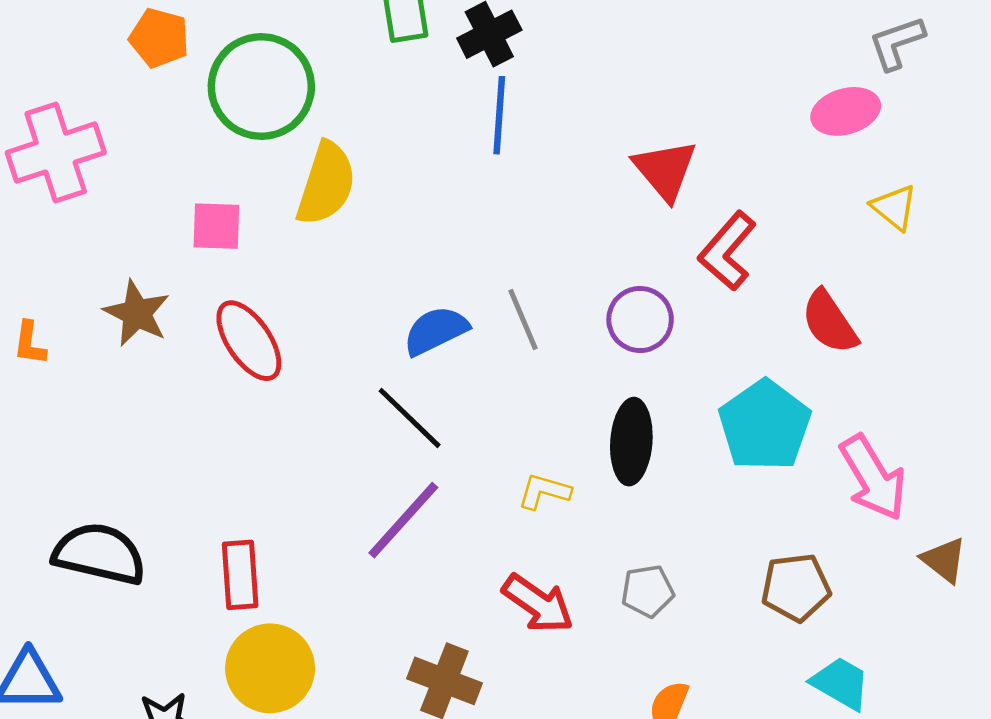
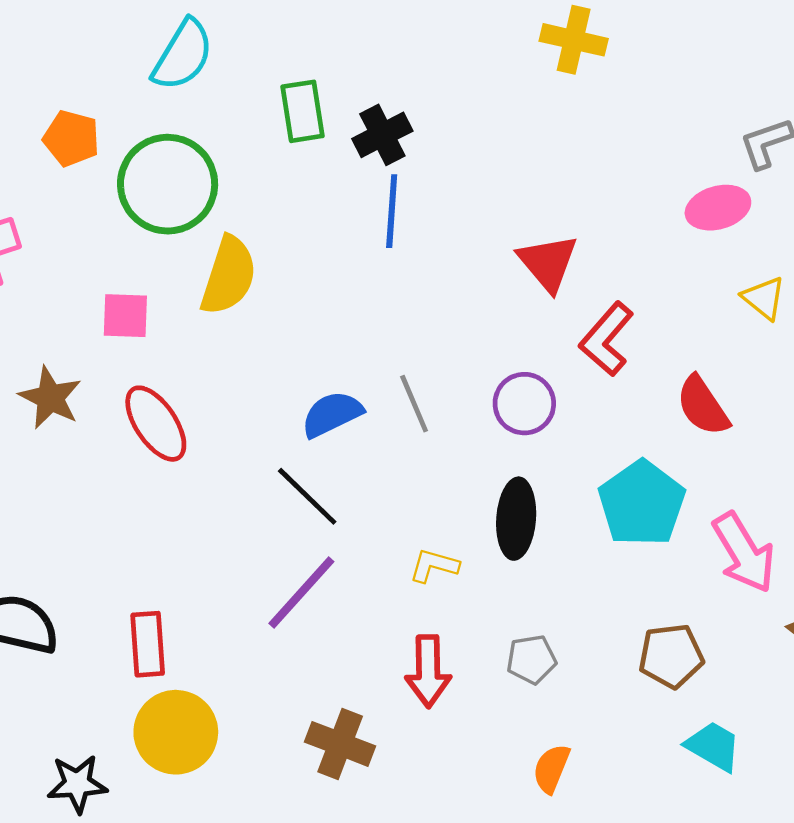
red arrow: (538, 604) -> (428, 671), turned 54

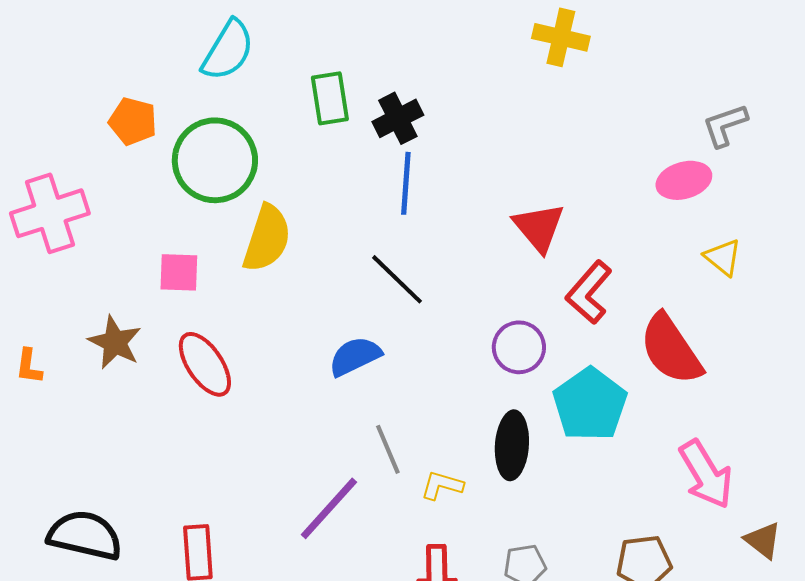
gray line: (414, 404) -> (388, 449), moved
red semicircle: (703, 406) -> (671, 349), size x1.4
black line: (307, 496) -> (397, 279), moved
cyan pentagon: (642, 503) -> (590, 404), moved

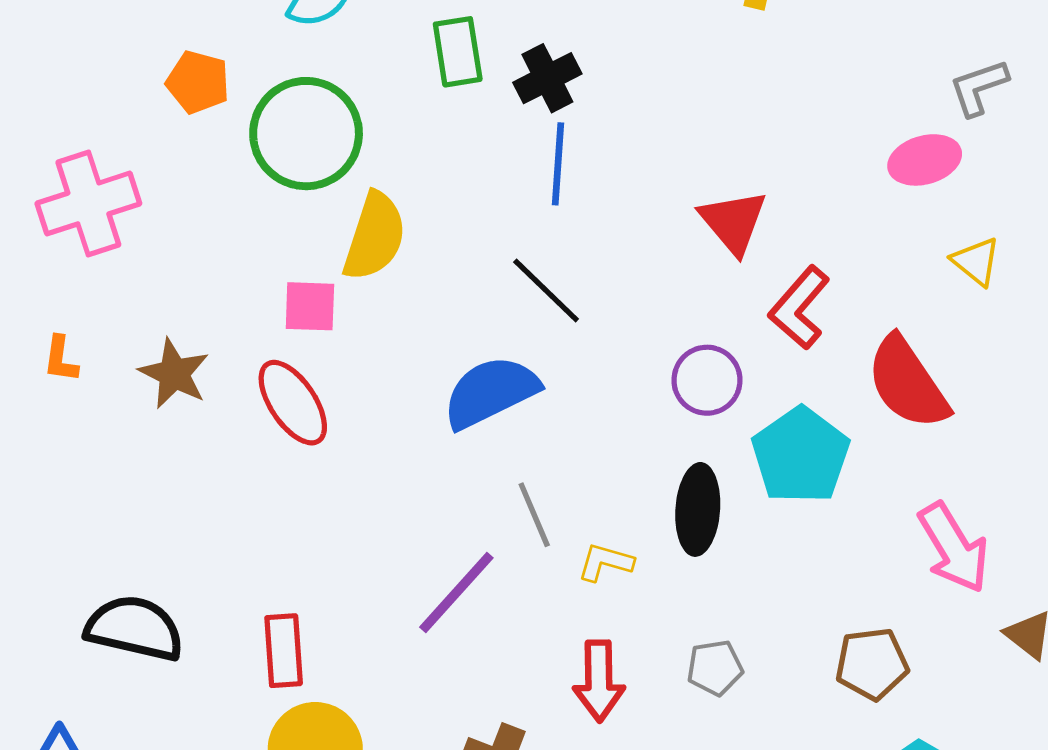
pink square: (179, 272) -> (310, 306), moved
blue semicircle: (355, 356) -> (491, 392), size x1.4
orange L-shape: (29, 366) -> (61, 359), moved

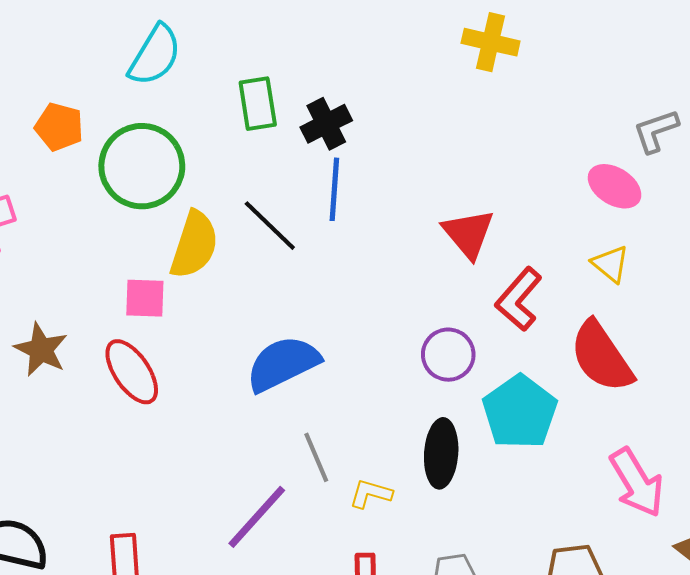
pink ellipse: (925, 160) -> (615, 186), turned 48
yellow triangle: (976, 262) -> (610, 264), moved
black line: (546, 291) -> (270, 226), moved

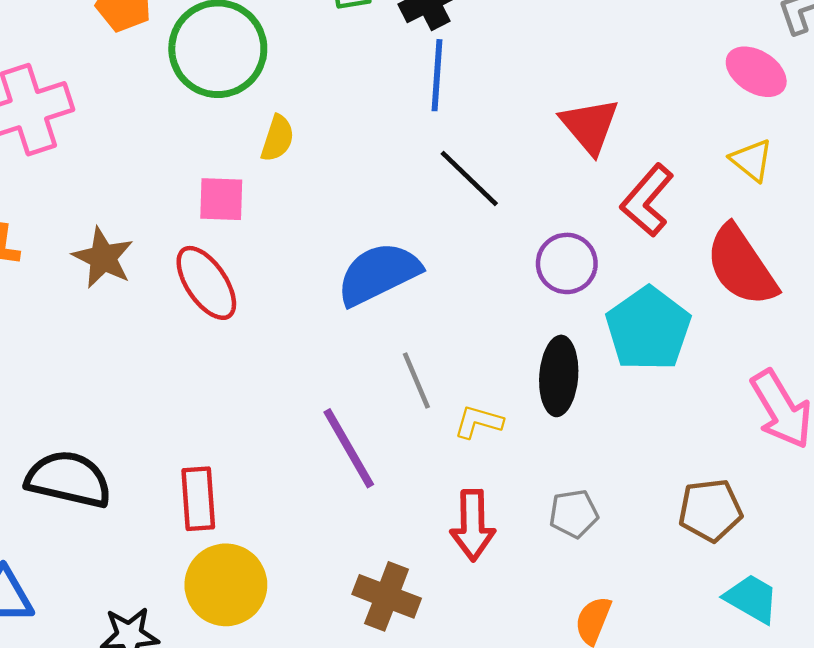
black line: (270, 226) -> (469, 178), moved
yellow semicircle: (194, 245) -> (278, 138), size x0.6
purple line: (257, 517) -> (349, 448), turned -72

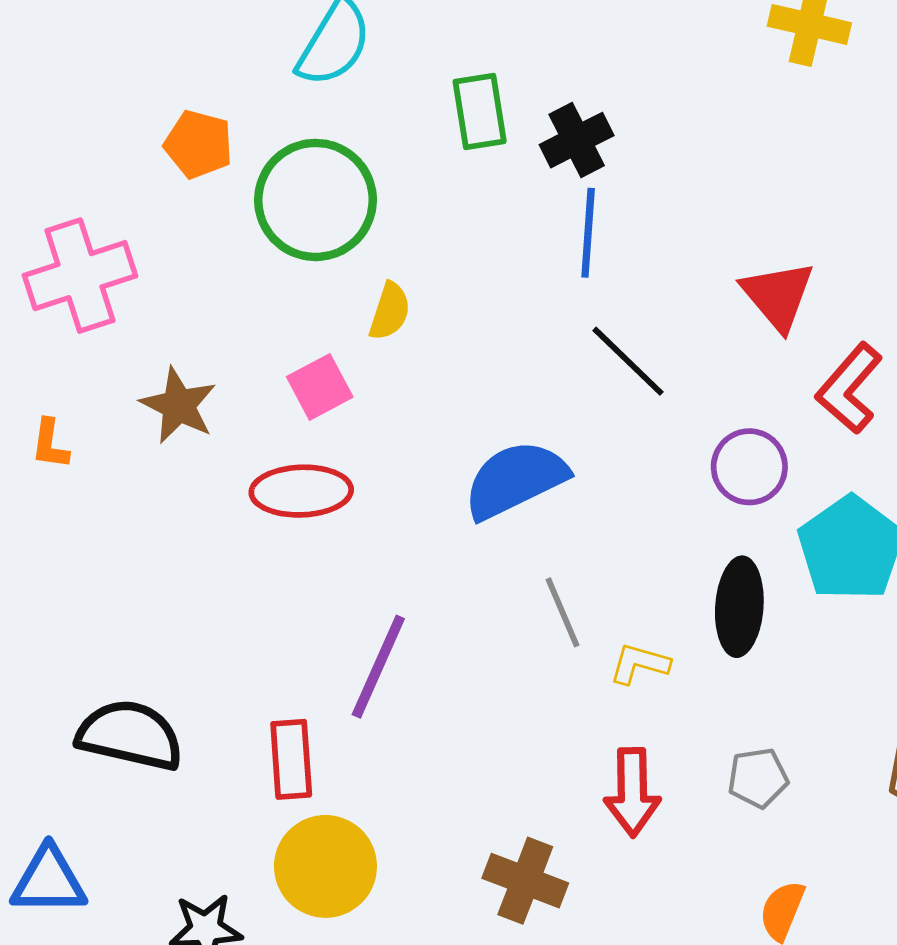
pink square: (221, 199) -> (320, 387), turned -30
brown star: (103, 258) -> (178, 405), moved
red ellipse: (206, 283) -> (301, 491), turned -58
purple line: (349, 448) -> (378, 667), moved, turned 54

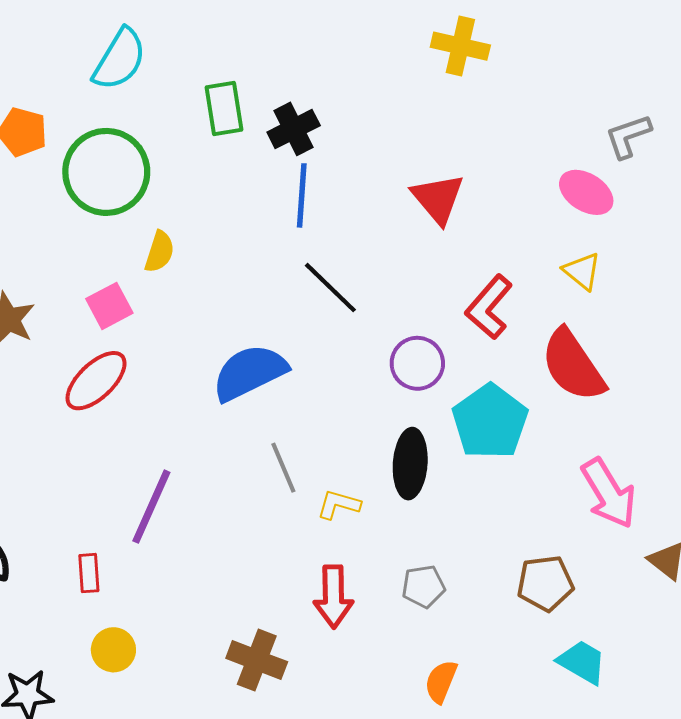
red triangle: (778, 296) -> (438, 199), moved
red ellipse: (301, 491) -> (96, 381), turned -42
red rectangle: (291, 759) -> (89, 573), size x0.7
yellow circle: (325, 866) -> (113, 650), size x0.6

